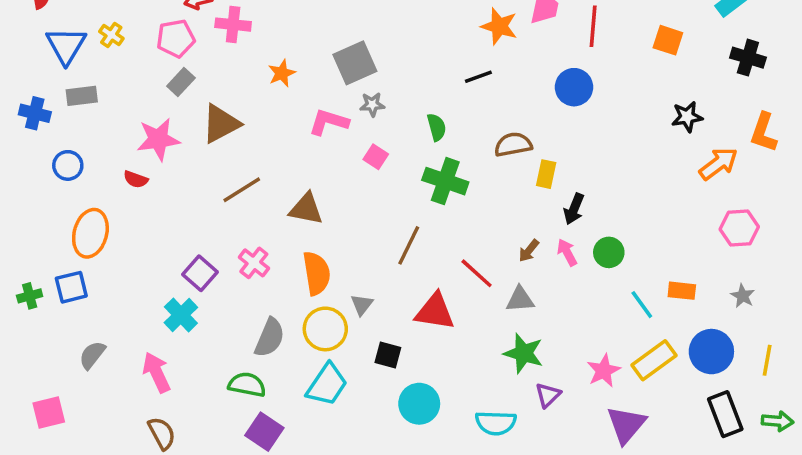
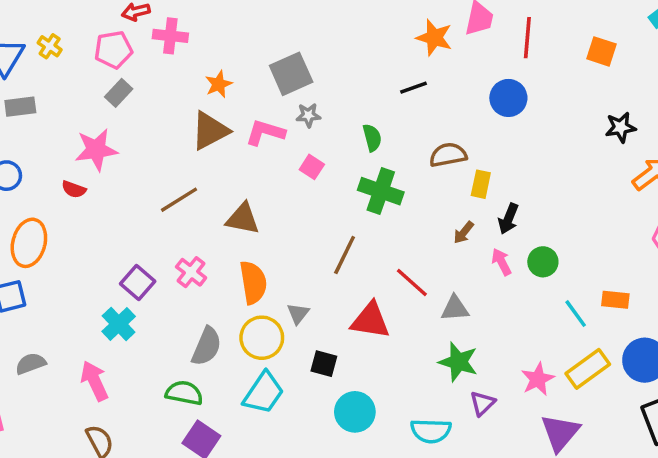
brown triangle: (221, 124) -> (210, 131), moved
brown arrow: (529, 251) -> (464, 233), moved
gray semicircle: (92, 355) -> (31, 364), turned 32

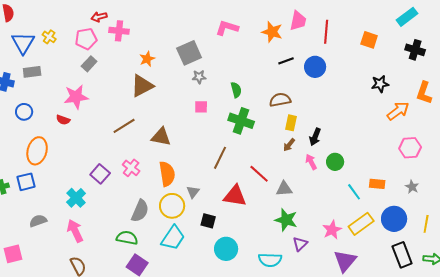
black line: (414, 88) -> (286, 61), moved
pink L-shape: (265, 132) -> (227, 28), moved
pink square: (312, 167) -> (201, 107), turned -32
yellow rectangle: (481, 184) -> (291, 123), moved
cyan cross: (119, 324) -> (76, 198), moved

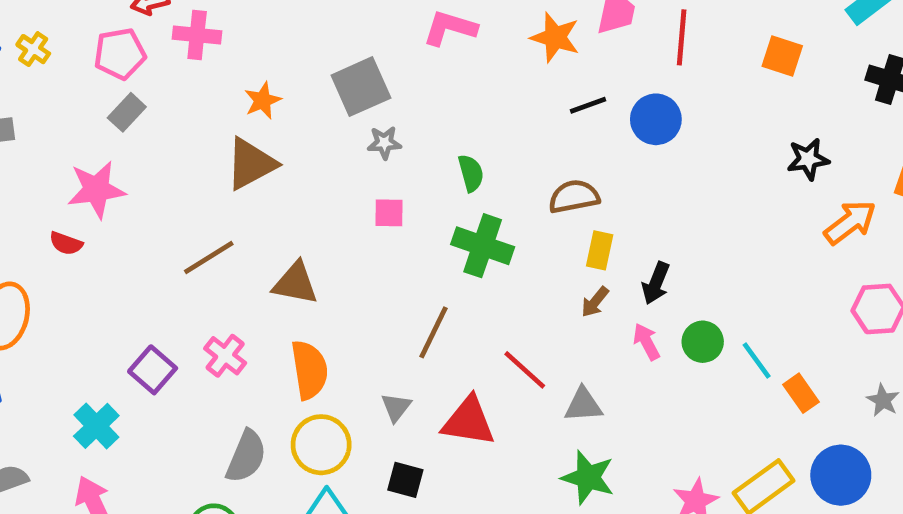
orange rectangle: (377, 184) -> (801, 393), turned 49
gray triangle: (193, 192) -> (396, 407), moved
cyan line: (354, 192) -> (757, 360), moved

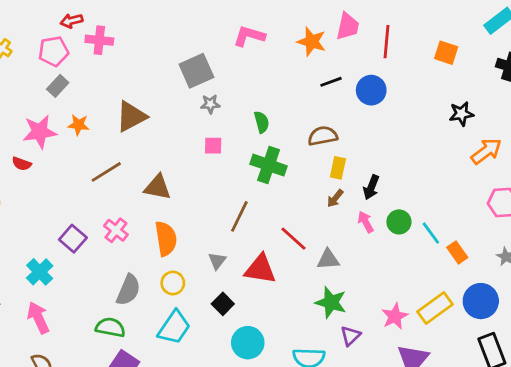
orange star: (263, 101) -> (78, 125), moved, turned 30
yellow circle: (321, 445) -> (173, 283), size x0.7
black square: (405, 480) -> (223, 304), turned 30

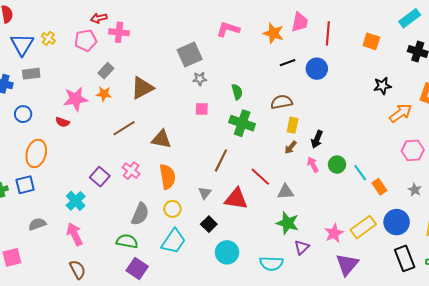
gray rectangle: (58, 86) -> (106, 71), moved

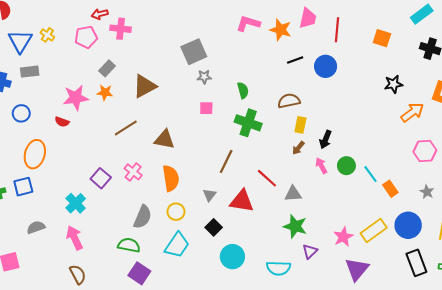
pink L-shape: (228, 29) -> (248, 23), moved

